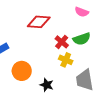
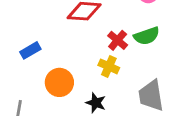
yellow cross: (66, 60) -> (109, 66), moved

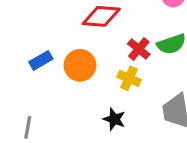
orange circle: (59, 82) -> (80, 65), moved

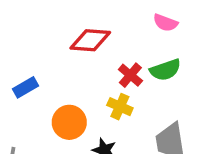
orange circle: (80, 65) -> (69, 122), moved

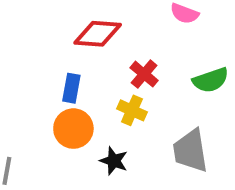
green semicircle: (165, 70) -> (211, 80), moved
blue rectangle: (26, 87) -> (71, 88), moved, turned -50

